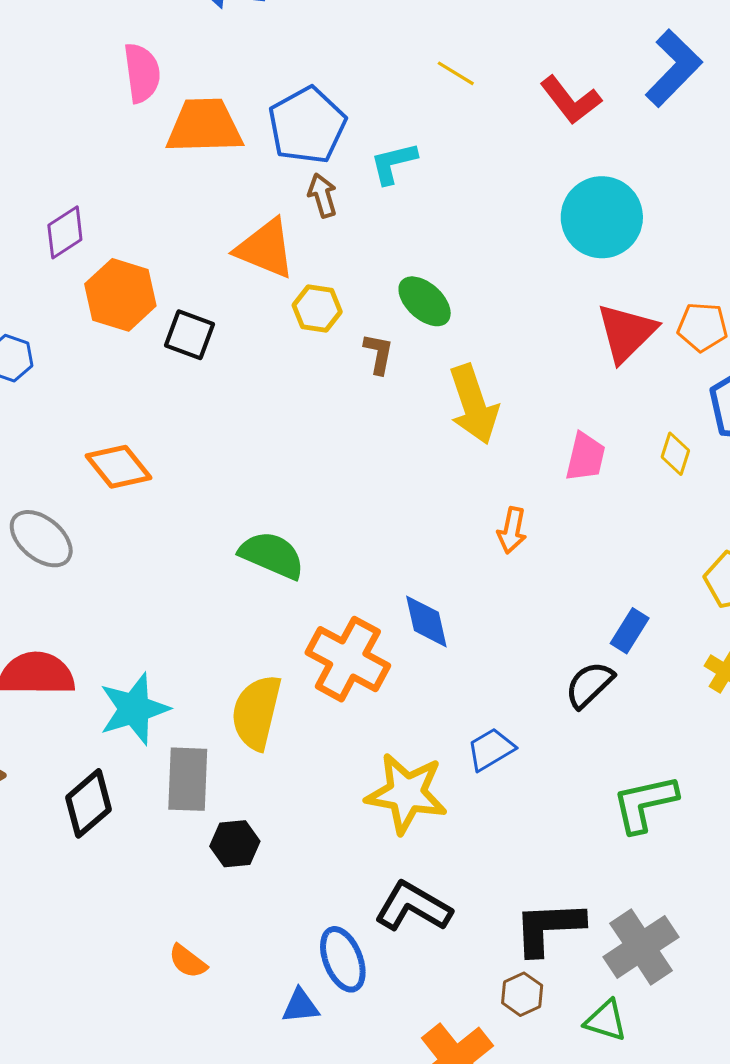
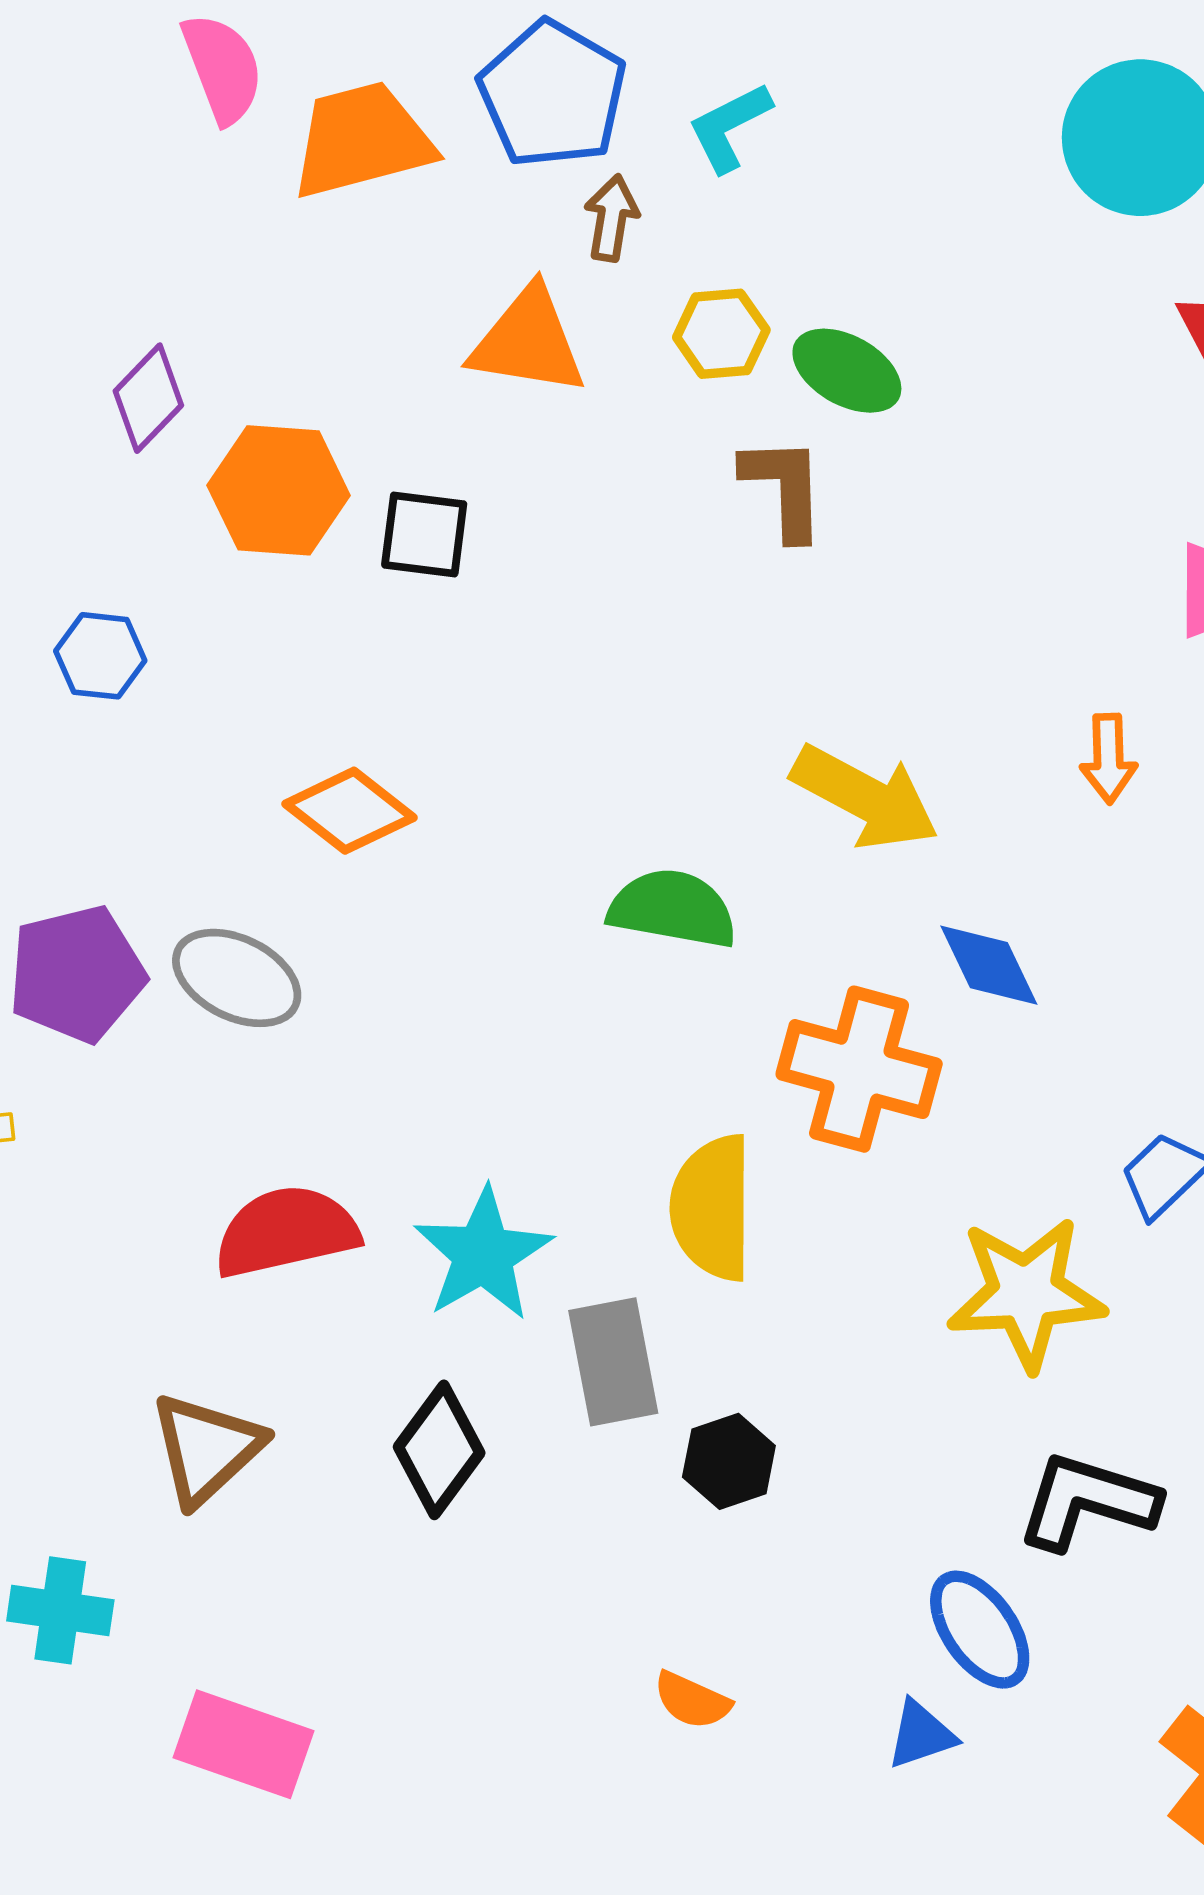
brown arrow: (323, 195) -> (611, 218), turned 39
yellow hexagon: (317, 309) -> (721, 334), moved
brown L-shape: (379, 354) -> (784, 488), size x1.4
yellow arrow: (474, 404) -> (865, 797), moved, turned -30

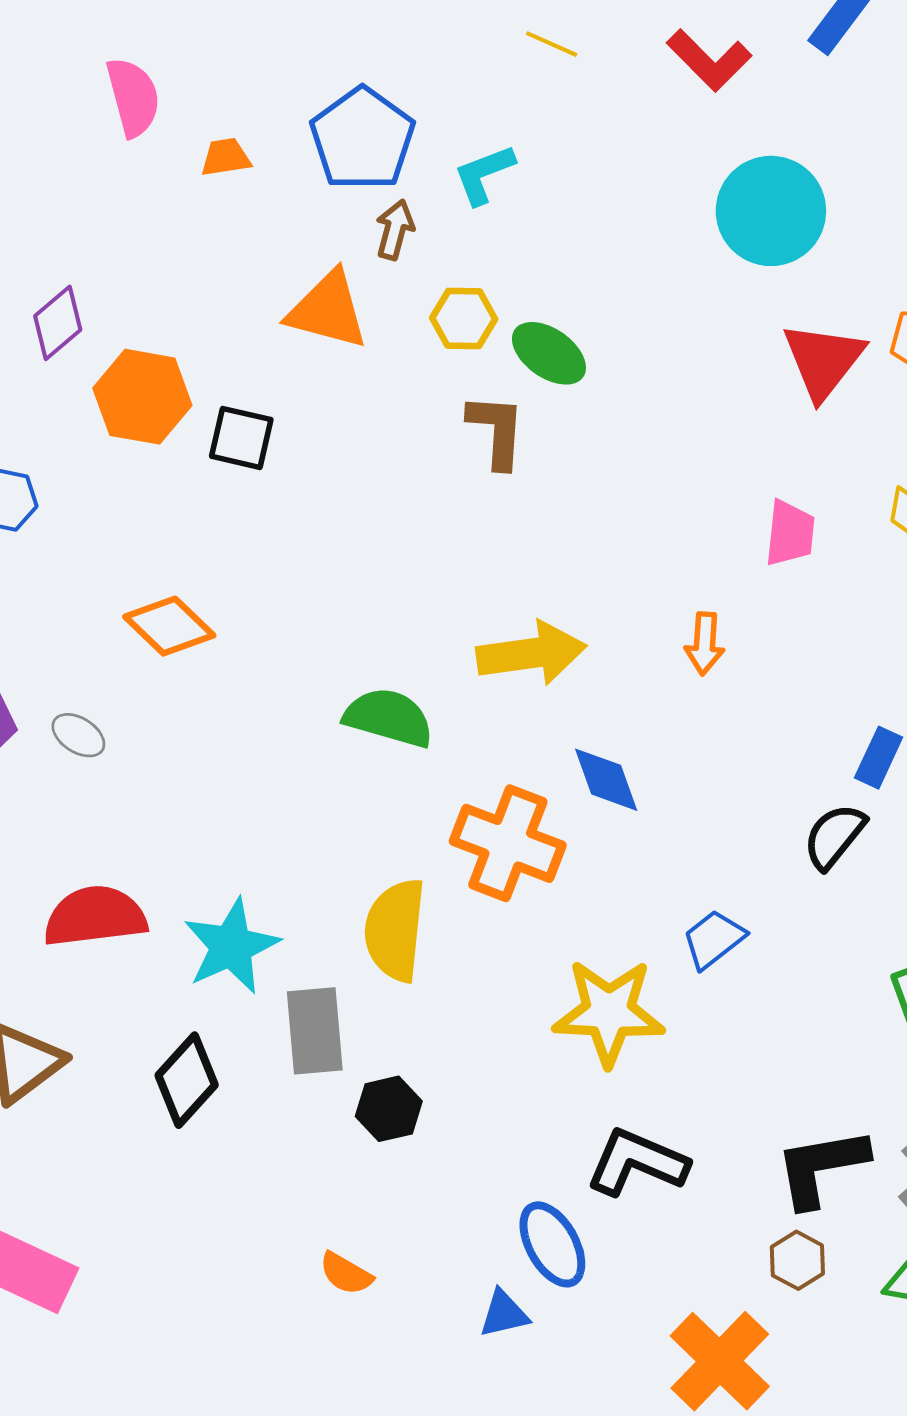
orange trapezoid: (362, 140) -> (226, 157), size x0.5
yellow arrow: (865, 797) -> (531, 653), turned -42
gray ellipse: (237, 978) -> (78, 735), size x0.6

